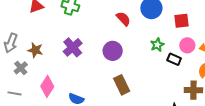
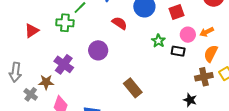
purple cross: (73, 47) -> (64, 64), moved
brown star: (35, 50) -> (46, 82), moved
purple circle: (113, 51) -> (98, 50), moved

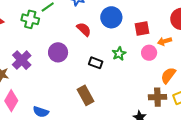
orange arrow: (207, 32) -> (164, 41), moved
black rectangle: (178, 51) -> (96, 63), moved

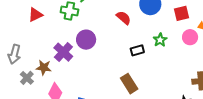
purple circle: (58, 52) -> (86, 40), moved
black rectangle: (96, 63) -> (137, 50), turned -32

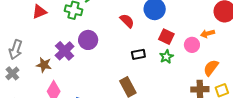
red square: (181, 13) -> (166, 37), moved, turned 35
green star: (160, 40) -> (166, 57), moved
gray cross: (27, 78) -> (12, 73), moved

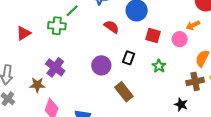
purple circle: (88, 40) -> (101, 65), moved
black rectangle: (138, 54) -> (129, 58), turned -48
green star: (166, 57) -> (159, 66), moved

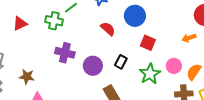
pink circle: (180, 39) -> (174, 66), moved
green star: (159, 66) -> (150, 74), size x1.5
purple cross: (55, 67) -> (65, 53), moved, turned -30

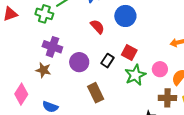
red square: (148, 43) -> (129, 52), moved
brown star: (27, 77) -> (43, 70), moved

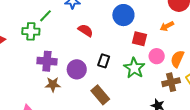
blue circle: (125, 16) -> (123, 15), moved
red square: (129, 52) -> (140, 39), moved
brown star: (43, 70) -> (53, 84), moved

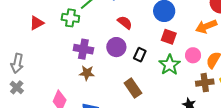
orange arrow: (167, 26) -> (206, 26), size x1.5
red square: (140, 39) -> (169, 37), moved
purple circle: (77, 69) -> (116, 47), moved

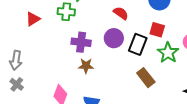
red square: (169, 37) -> (157, 30), moved
black rectangle: (140, 55) -> (138, 44), size x1.5
brown rectangle: (133, 88) -> (146, 78), moved

